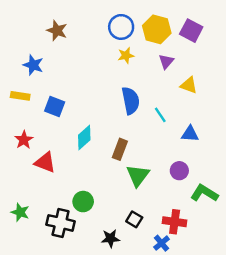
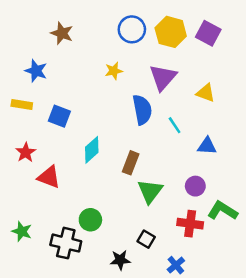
yellow star: (126, 55) -> (114, 71), moved
purple triangle: (166, 61) -> (163, 77), moved, size x1.6
red cross: (175, 222) -> (190, 224), moved

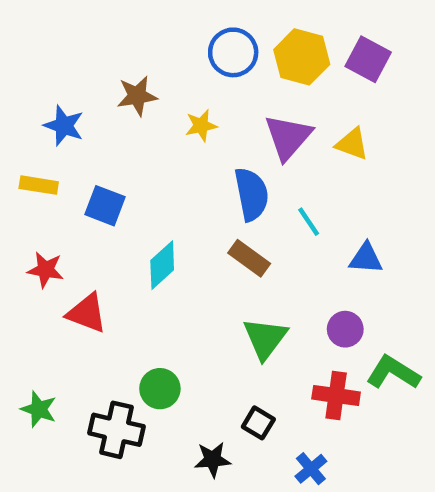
brown star: (62, 33) -> (137, 96), moved, turned -30
yellow triangle: (206, 93) -> (352, 144), moved
red star: (26, 152) -> (46, 270), turned -30
brown rectangle: (131, 163) -> (249, 258), moved, turned -75

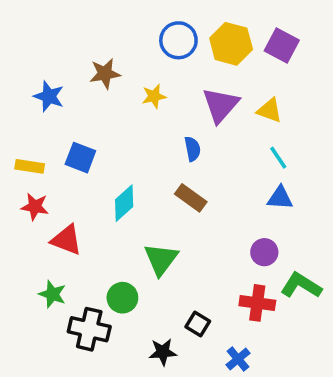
yellow rectangle: (39, 185) -> (30, 166), moved
blue semicircle: (251, 194) -> (192, 149), size x0.6
cyan line: (309, 222) -> (278, 158), moved
green triangle: (265, 338) -> (161, 259), moved
green star: (39, 409) -> (52, 294), moved

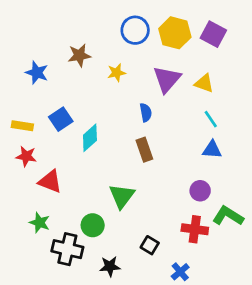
blue square: (80, 158) -> (61, 119), turned 35
brown rectangle: (191, 198) -> (144, 150), turned 35
cyan diamond: (124, 203) -> (90, 138), moved
black star: (163, 352) -> (110, 266), moved

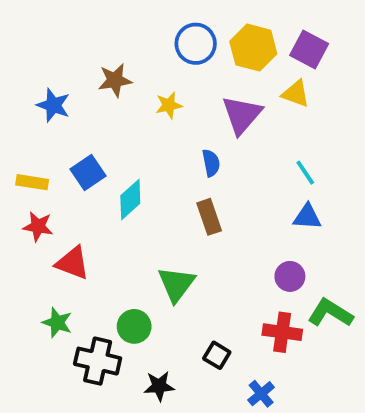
yellow triangle: (204, 83) -> (296, 94), moved

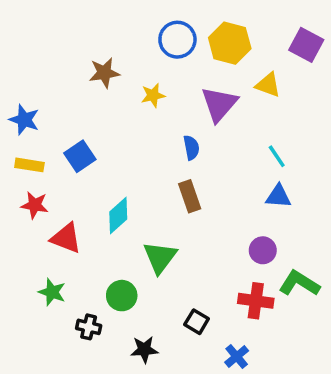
purple square: (309, 49) -> (306, 45), moved
blue star: (53, 105) -> (24, 120), moved
cyan diamond: (130, 199) -> (118, 215), moved
black cross: (98, 361) -> (89, 327), size x0.6

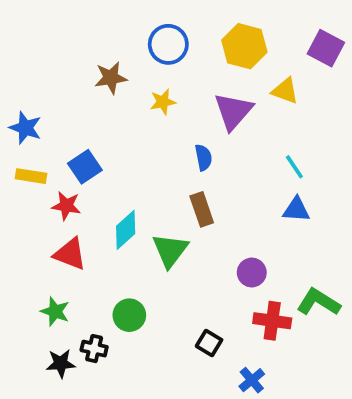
blue circle: (177, 40) -> (168, 44), moved
red star: (35, 205) -> (66, 206), moved
purple circle: (263, 250) -> (252, 273), moved
green triangle: (160, 257) -> (170, 250), moved
black star: (144, 350) -> (61, 363), moved

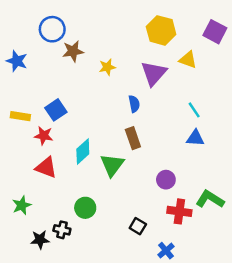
blue circle: (168, 44) -> (52, 29), moved
blue star: (25, 128) -> (17, 61), moved
green star: (55, 311) -> (22, 205), moved, turned 30

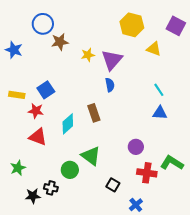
purple triangle: (154, 73) -> (112, 60), moved
brown rectangle: (133, 138) -> (94, 113), moved
green triangle: (112, 165) -> (91, 156), moved, turned -30

